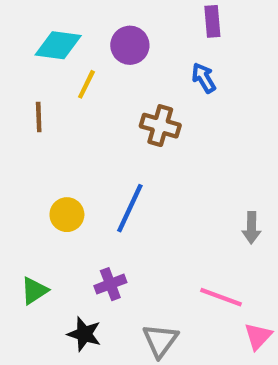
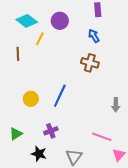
cyan diamond: (58, 45) -> (27, 21), turned 30
brown cross: (160, 126) -> (90, 63), moved

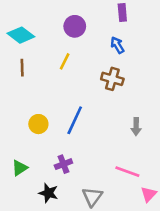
cyan diamond: (27, 21) -> (21, 35), moved
yellow line: (40, 39) -> (65, 61), moved
gray arrow: (116, 105) -> (136, 127), moved

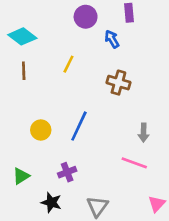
purple circle: (75, 26) -> (86, 17), moved
blue arrow: (117, 45) -> (112, 39), moved
pink line: (127, 172) -> (134, 163), moved

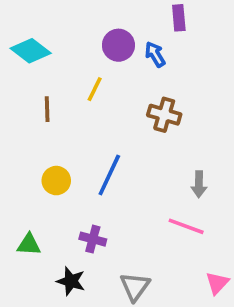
purple circle: (86, 17) -> (118, 45), moved
brown line: (24, 71) -> (47, 109), moved
purple cross: (67, 172) -> (93, 239), turned 36
green triangle: (21, 176) -> (29, 245), turned 36

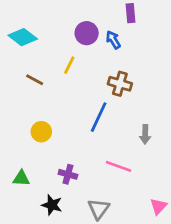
brown line: (47, 109) -> (35, 80), turned -60
blue line: (109, 175) -> (99, 117), moved
pink line: (186, 226) -> (119, 166), moved

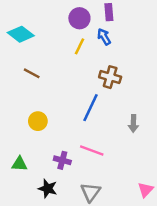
purple rectangle: (131, 13) -> (109, 12), moved
purple circle: (87, 33) -> (79, 18), moved
yellow line: (69, 65) -> (79, 46), moved
pink line: (119, 166) -> (92, 150), moved

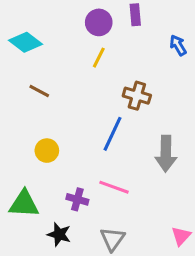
blue arrow: (104, 37) -> (178, 45), moved
gray arrow: (133, 124) -> (166, 154), size x1.6
green triangle: (19, 164) -> (24, 204), size x1.5

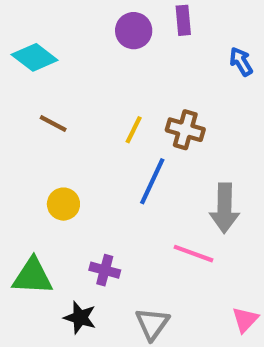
yellow line: (99, 58) -> (134, 130), moved
pink line: (114, 187) -> (194, 254), moved

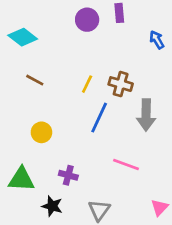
gray arrow: (224, 208) -> (146, 115), moved

